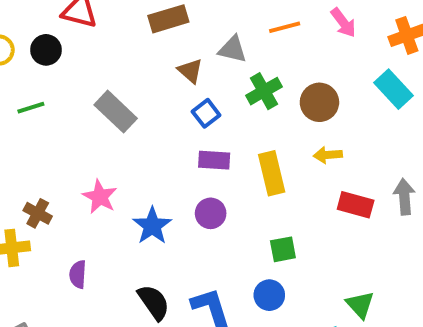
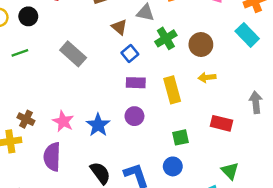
pink star: (100, 197) -> (63, 121), moved
red rectangle: (356, 205) -> (222, 123), moved
purple semicircle: (78, 274) -> (52, 157), size x1.6

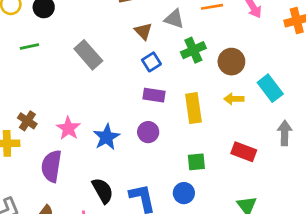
cyan rectangle: (247, 35) -> (270, 88), moved

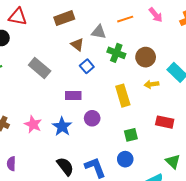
green cross: (193, 50) -> (116, 53), turned -36
purple rectangle: (154, 95) -> (73, 95), moved
purple semicircle: (51, 166) -> (11, 164), moved, size x0.6

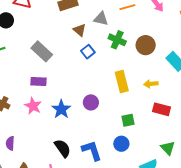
yellow arrow: (151, 84) -> (151, 84), moved
purple rectangle: (73, 95) -> (39, 82), moved

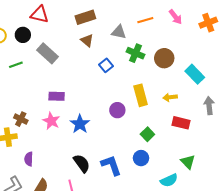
brown triangle: (80, 30) -> (87, 40), moved
gray rectangle: (42, 51) -> (47, 53), moved
purple circle: (91, 102) -> (117, 110), moved
green square: (128, 120) -> (147, 134), turned -32

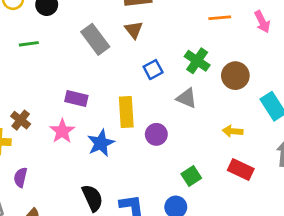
gray triangle: (119, 32) -> (187, 98), moved
gray rectangle: (47, 53) -> (95, 39), moved
yellow rectangle: (141, 95) -> (126, 112), moved

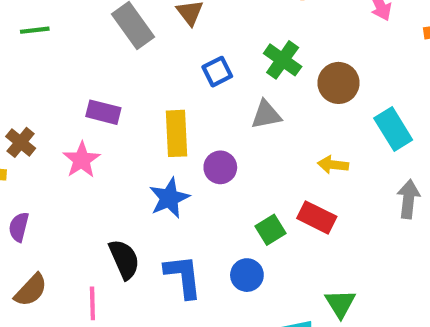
gray triangle: (187, 98) -> (266, 115), turned -35
blue star: (101, 143) -> (169, 198), moved
red rectangle: (241, 169) -> (317, 217), moved

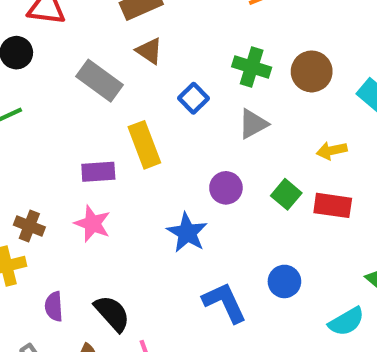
yellow rectangle: (177, 133) -> (144, 145), moved
green square: (270, 230) -> (286, 194), moved
black semicircle: (124, 259) -> (112, 313), moved

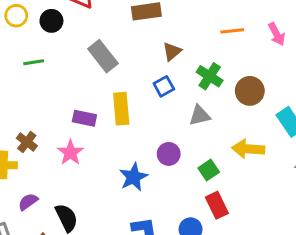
brown triangle: (149, 51) -> (172, 51), moved, turned 30
yellow arrow: (332, 151) -> (248, 149), size x1.5
red rectangle: (333, 205) -> (217, 205), moved, turned 40
purple semicircle: (54, 306) -> (28, 202), turned 42

